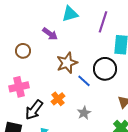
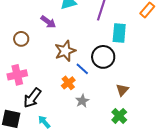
orange cross: (58, 99) -> (68, 83), moved

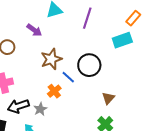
cyan rectangle: (119, 33) -> (122, 40), moved, turned 66
black arrow: (32, 98) -> (18, 106), turned 35
gray star: (82, 101) -> (40, 109), moved

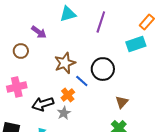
purple arrow: (34, 30) -> (39, 32), moved
black arrow: (18, 106) -> (43, 104), moved
gray star: (40, 109) -> (64, 113), moved

